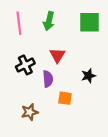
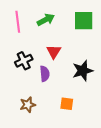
green arrow: (49, 21) -> (46, 20), turned -132
black star: (88, 76) -> (83, 71), size x1.5
orange square: (65, 98) -> (67, 104), moved

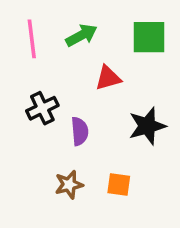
red triangle: (54, 52) -> (108, 78), moved, turned 42
brown star: (28, 105) -> (69, 185), moved

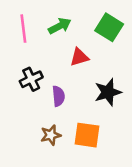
green square: (149, 37) -> (109, 27), turned 32
orange square: (119, 185) -> (87, 135), size x1.5

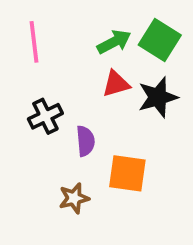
green arrow: (60, 26) -> (114, 42), moved
black star: (108, 92) -> (158, 97), moved
orange square: (87, 135) -> (127, 173), moved

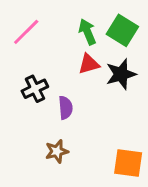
pink line: (34, 42) -> (26, 32), turned 52
green arrow: (114, 42) -> (87, 32), turned -85
orange square: (127, 173) -> (128, 163), moved

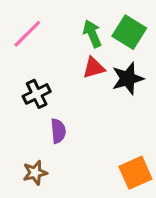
purple semicircle: (66, 108) -> (58, 131), moved
brown star: (57, 151) -> (35, 173), moved
orange square: (128, 163) -> (135, 173), turned -32

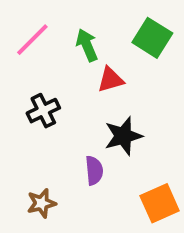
green arrow: (92, 34) -> (87, 45), moved
black star: (128, 78) -> (123, 136), moved
purple semicircle: (58, 131) -> (94, 170), moved

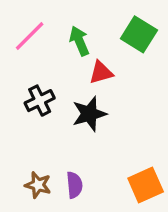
black star: (123, 136) -> (89, 114), moved
purple semicircle: (94, 170) -> (74, 185), moved
brown star: (41, 203) -> (38, 185), turned 30

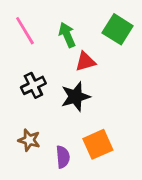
pink line: (30, 36) -> (25, 31), turned -76
brown star: (38, 185) -> (29, 140), moved
orange square: (146, 185) -> (98, 144), moved

